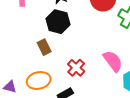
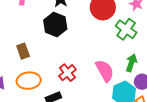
brown rectangle: (44, 47) -> (23, 51), moved

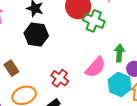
green cross: (126, 29) -> (94, 21), moved
pink semicircle: (105, 71) -> (95, 67), turned 85

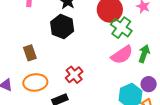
green arrow: (119, 53) -> (144, 54), moved
pink semicircle: (95, 67) -> (122, 55), moved

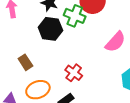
green cross: (121, 28) -> (75, 16), moved

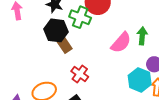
brown rectangle: (25, 62) -> (65, 45), moved

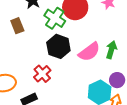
black hexagon: (56, 30) -> (58, 46), moved
brown rectangle: (65, 45) -> (17, 26), moved

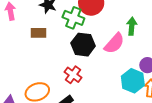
brown rectangle: (17, 26) -> (38, 33), turned -56
green arrow: (111, 50) -> (132, 26), moved

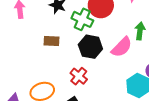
brown rectangle: (38, 33) -> (52, 41), moved

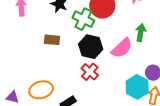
red cross: (79, 76) -> (90, 72), moved

